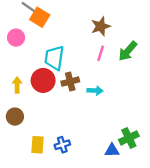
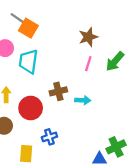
cyan trapezoid: (54, 58) -> (28, 61), moved
red circle: (43, 80) -> (31, 108), moved
blue cross: (62, 145) -> (49, 137), moved

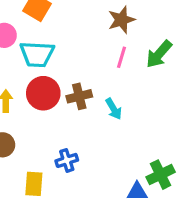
cyan trapezoid: (28, 61) -> (37, 54), turned -95
cyan arrow: (83, 100) -> (114, 109), turned 56
red circle: (31, 108) -> (43, 93), moved

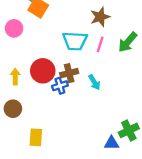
cyan trapezoid: (37, 54) -> (75, 41), moved
blue cross: (67, 160) -> (60, 86), moved

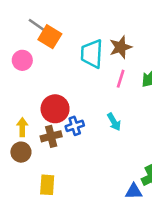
cyan trapezoid: (75, 41) -> (92, 54), moved, turned 90
brown cross: (69, 73) -> (51, 136), moved
yellow arrow: (15, 77) -> (22, 127), moved

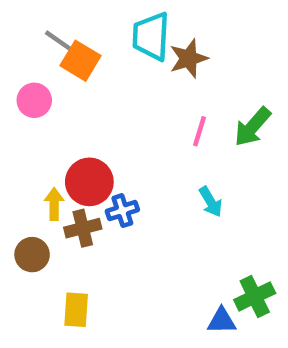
brown star: (121, 47) -> (189, 58), moved
cyan trapezoid: (92, 54) -> (151, 36), moved
cyan arrow: (114, 122) -> (211, 202), moved
yellow arrow: (22, 127) -> (54, 204), moved

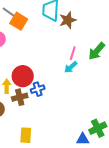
cyan arrow: (211, 202) -> (71, 67), moved, turned 80
yellow rectangle: (76, 310) -> (26, 135), moved

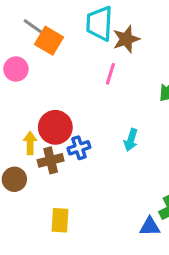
pink line: (73, 53) -> (110, 74), moved
cyan arrow: (71, 67) -> (131, 140), moved, turned -32

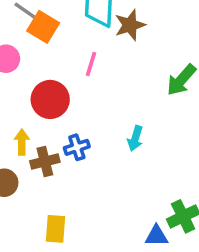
pink line: (110, 74) -> (91, 64), moved
red circle: (55, 127) -> (50, 99), moved

